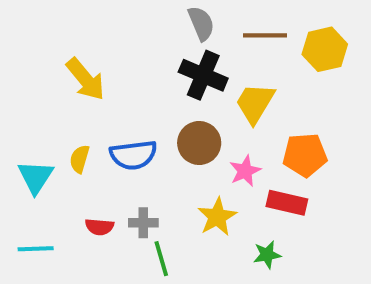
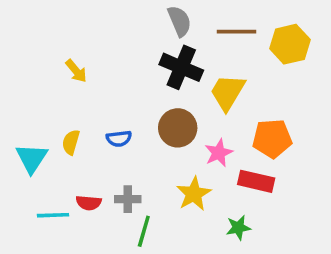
yellow arrow: (85, 79) -> (76, 71), size x0.6
blue semicircle: (133, 155) -> (119, 139), size x0.6
cyan line: (36, 249) -> (53, 215), moved
green line: (161, 259) -> (144, 231), turned 32

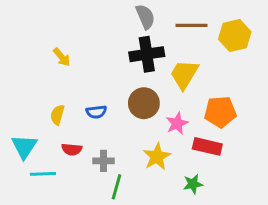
black cross: (181, 67) -> (147, 54), turned -32
cyan triangle: (32, 158) -> (24, 146), moved
red semicircle: (89, 203) -> (72, 149), moved

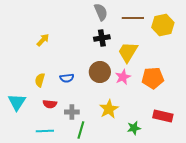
black cross: (147, 54) -> (102, 38), size x0.7
yellow arrow: (62, 57) -> (43, 40), turned -96
pink star: (177, 123) -> (123, 77), moved
red rectangle: (207, 146) -> (163, 116), moved
cyan line: (43, 174) -> (45, 131), moved

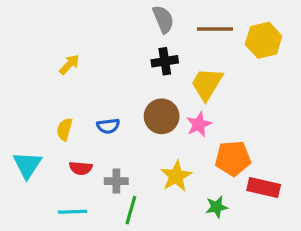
orange pentagon: (153, 78) -> (233, 158), moved

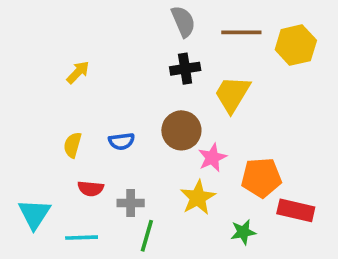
pink star: (199, 124) -> (212, 158), moved
cyan triangle: (27, 165) -> (34, 214), moved

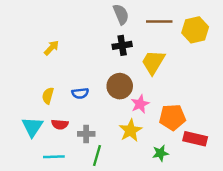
cyan triangle: (34, 214) -> (32, 127), moved

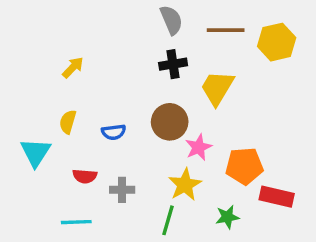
yellow semicircle: (48, 96) -> (68, 122), moved
cyan triangle: (32, 127) -> (35, 152), moved
green line: (97, 156) -> (168, 220), moved

